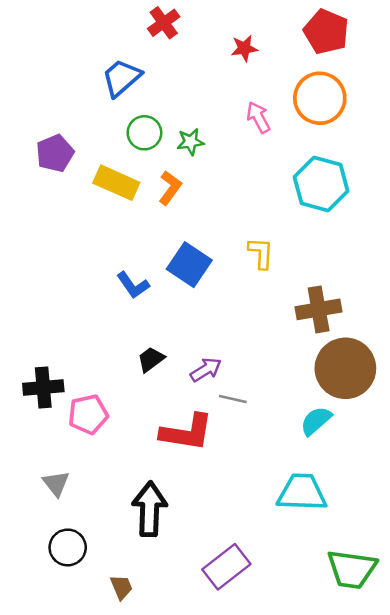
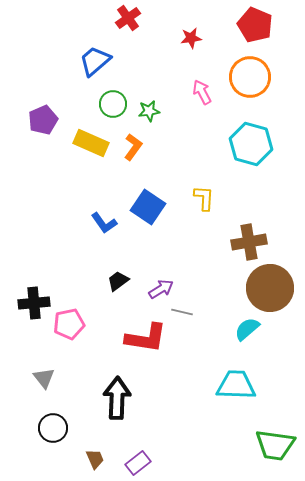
purple rectangle: (226, 567) -> (138, 463), moved, size x0.7

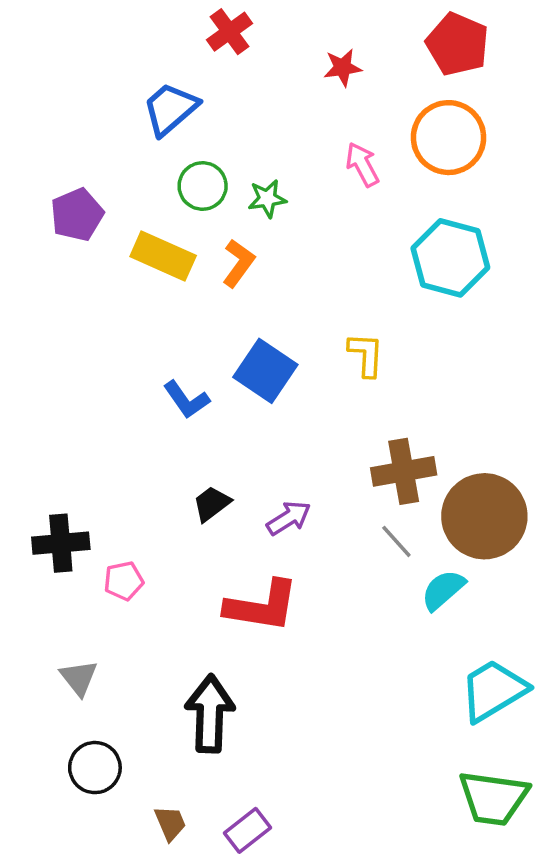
brown cross: (249, 242) -> (404, 471), moved
gray line: (182, 312) -> (396, 541), moved, turned 35
pink pentagon: (69, 324) -> (124, 581), size x0.7
cyan trapezoid: (236, 385) -> (493, 690), moved, turned -33

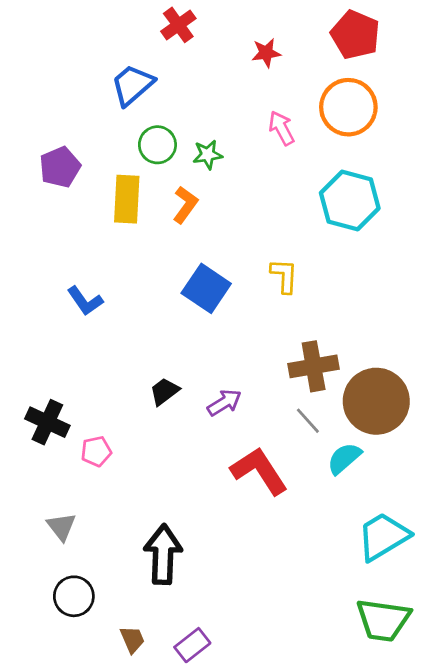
yellow rectangle: (163, 256) -> (127, 199), turned 69
blue L-shape: (186, 400) -> (85, 301), moved
black cross: (61, 543) -> (47, 422), turned 30
red L-shape: (262, 606) -> (259, 471), moved, turned -132

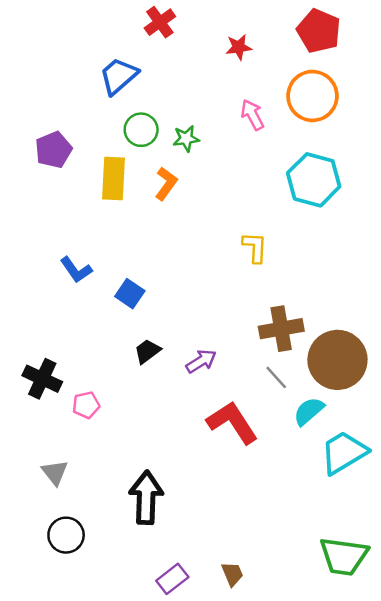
blue square: (206, 288) -> (130, 294), moved, size x0.7
cyan trapezoid: (383, 536) -> (344, 452), moved
brown trapezoid: (132, 639) -> (232, 574), moved

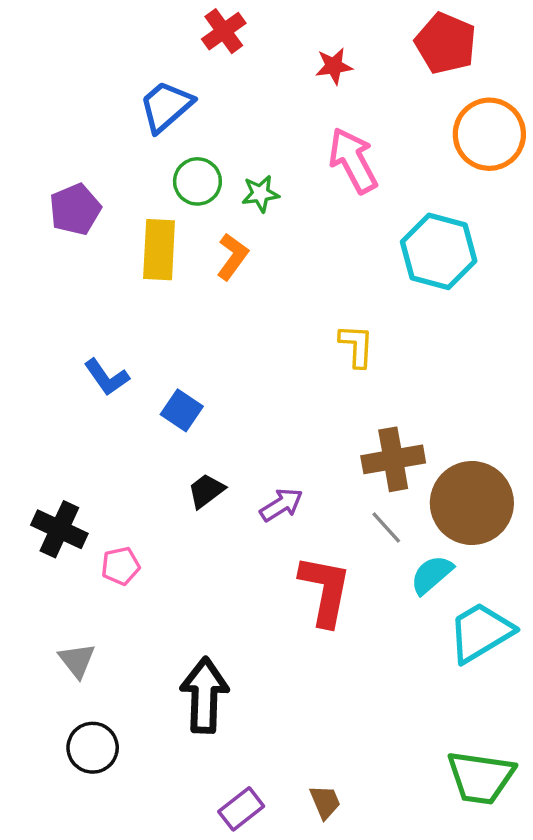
orange circle: (312, 96) -> (489, 134), moved
pink arrow: (252, 115) -> (353, 160), size x1.5
red L-shape: (232, 422) -> (325, 590), turned 44

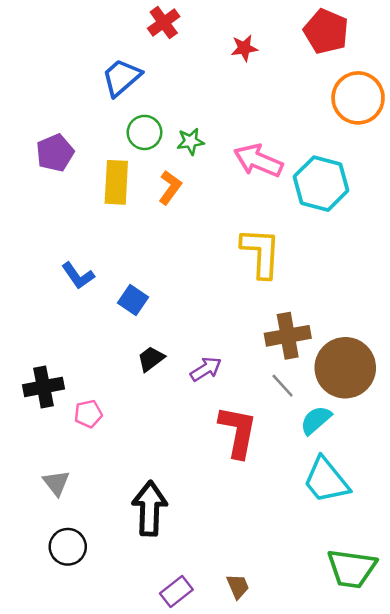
pink arrow: (353, 160) -> (258, 161), moved, turned -39
yellow L-shape: (357, 346) -> (261, 253), size x1.6
black cross: (59, 529) -> (43, 387), turned -36
cyan trapezoid: (481, 632) -> (326, 480), moved, turned -98

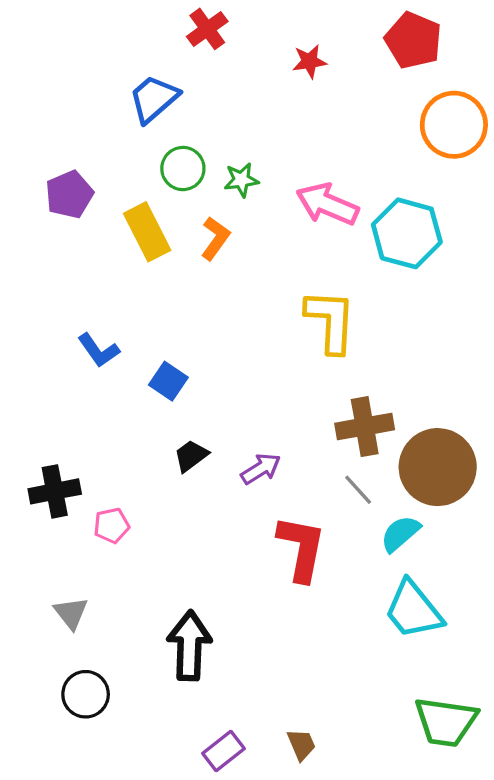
yellow rectangle: (116, 182) -> (147, 232), turned -30

